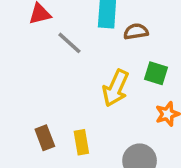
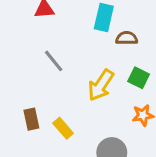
gray line: (69, 43) -> (54, 61), moved
yellow rectangle: (81, 142) -> (63, 128), turned -40

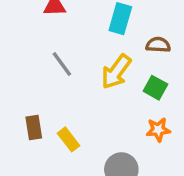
brown semicircle: (127, 38) -> (158, 45), moved
yellow arrow: (101, 85) -> (116, 72), moved

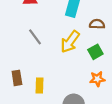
green square: (155, 88) -> (95, 52), turned 32
yellow rectangle: (68, 139) -> (39, 86), turned 40

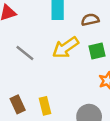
yellow arrow: (70, 42) -> (66, 48), turned 35
green square: (95, 52) -> (97, 51), turned 32

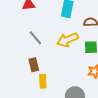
brown rectangle: (18, 104) -> (34, 65), moved

